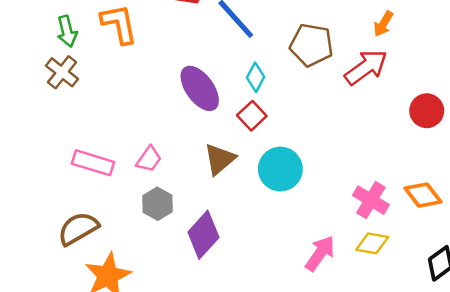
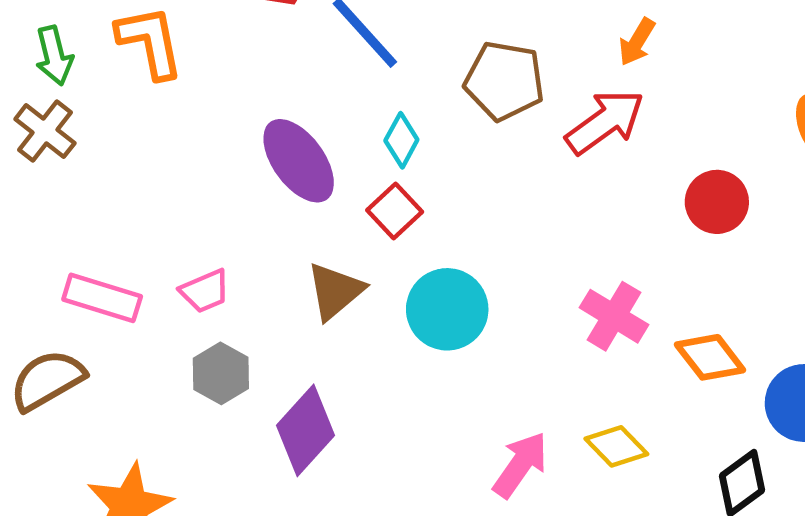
pink trapezoid: (149, 159) -> (205, 291), turned 32
pink cross: (371, 200) -> (614, 316), moved
brown semicircle: (78, 229) -> (47, 380), moved
yellow diamond: (372, 243) -> (616, 446), turned 36

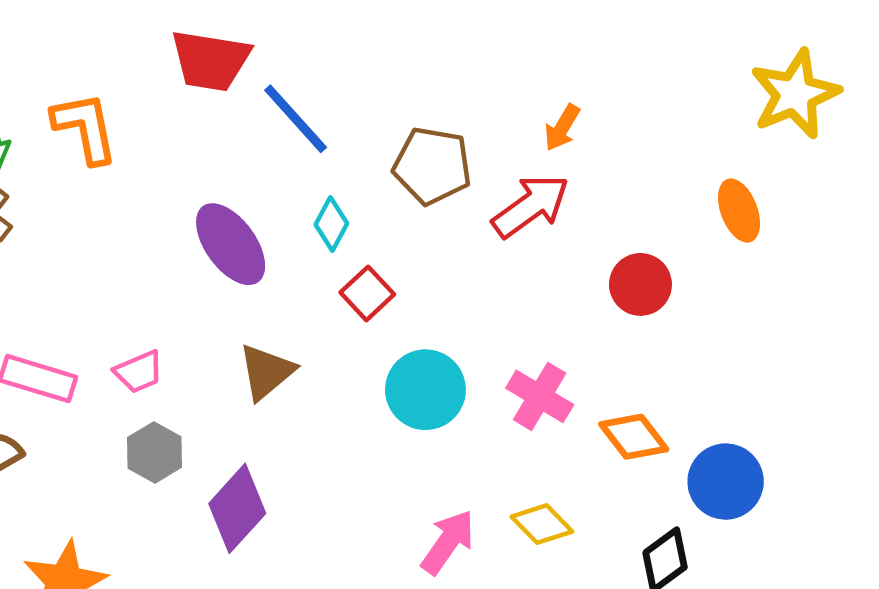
red square: (395, 211) -> (367, 293), moved
cyan circle: (447, 309) -> (425, 390), moved

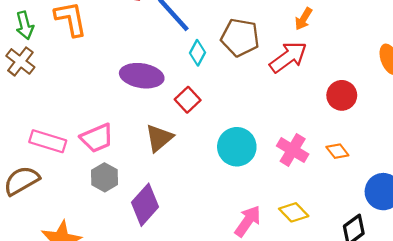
cyan diamond: (331, 224) -> (197, 53), moved
purple ellipse: (231, 244) -> (142, 76), turned -45
red square: (367, 293) -> (188, 100), moved
pink trapezoid: (139, 372) -> (97, 138), size x1.4
orange diamond: (634, 437) -> (337, 151), moved, size x0.7

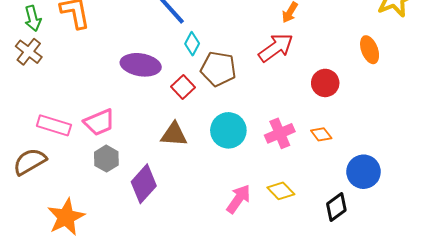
brown pentagon: (240, 37) -> (218, 69), moved
brown triangle: (159, 138) -> (174, 134), moved, turned 44
pink cross: (293, 150) -> (280, 133), turned 36

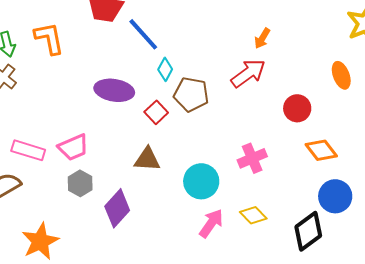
cyan circle: (228, 130) -> (201, 181), moved
orange diamond: (321, 134) -> (321, 150), moved, size x1.5
black diamond: (336, 207) -> (308, 231), size x1.4

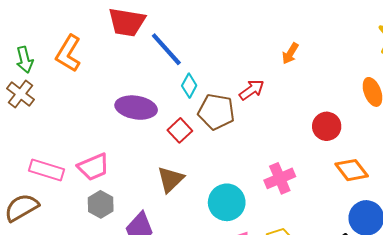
orange L-shape: (49, 38) -> (68, 53), turned -138
red arrow: (248, 73) -> (252, 90), moved, size x0.7
brown triangle: (147, 159) -> (170, 179), turned -48

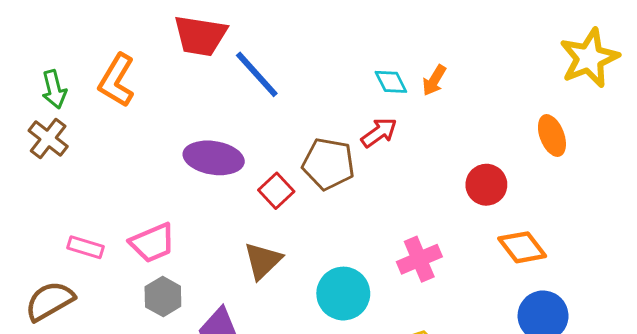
cyan diamond: (189, 86) -> (391, 82), moved, turned -55
pink rectangle: (47, 170) -> (85, 247), size x0.7

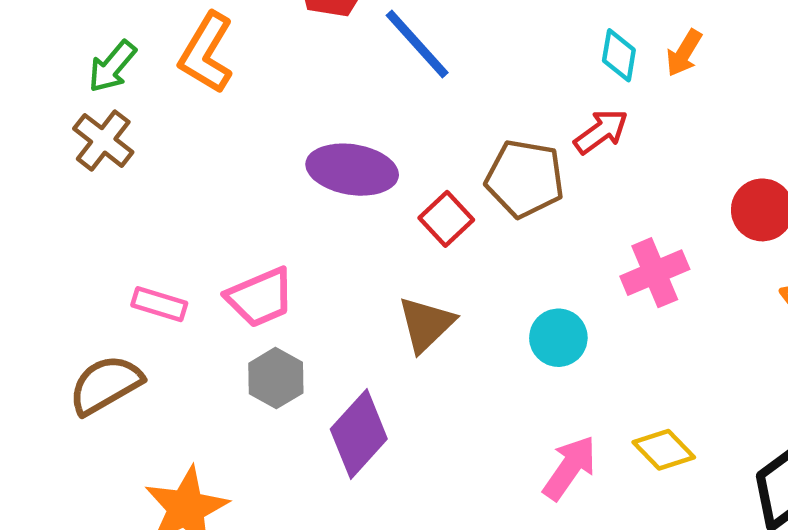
cyan diamond: (391, 82) -> (619, 55), turned 36
green arrow: (54, 89) -> (112, 66), turned 54
pink cross: (419, 259) -> (655, 273), moved
cyan circle: (343, 294) -> (558, 338), moved, size x0.7

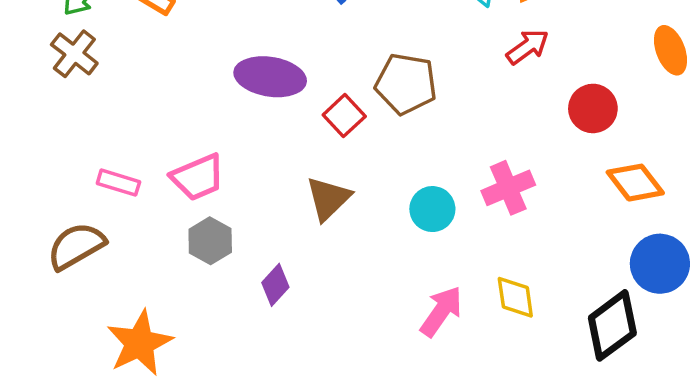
red arrow: (601, 131) -> (528, 47), moved
pink cross: (655, 273) -> (508, 188), moved
purple diamond: (359, 434) -> (275, 285), size x0.6
yellow diamond: (664, 450) -> (515, 297), turned 36

